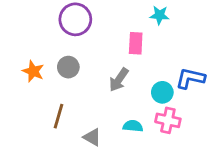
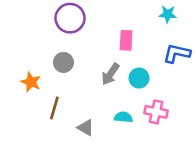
cyan star: (160, 15) -> (168, 14), moved
orange star: (33, 71) -> (31, 82), moved
blue L-shape: (190, 78) -> (177, 53), moved
cyan circle: (162, 92) -> (139, 78), moved

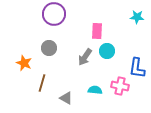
cyan star: (168, 14) -> (137, 17), moved
blue L-shape: (177, 53) -> (137, 68), moved, turned -95
cyan circle: (139, 78) -> (107, 51), moved

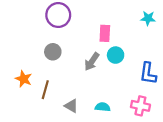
orange star: (24, 63) -> (24, 79), moved
pink cross: (120, 86) -> (140, 106), moved
cyan semicircle: (95, 90) -> (103, 107), moved

